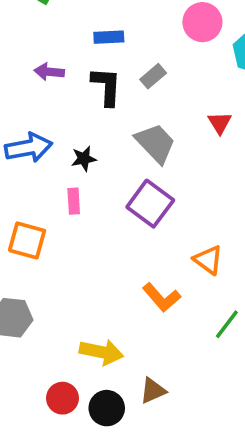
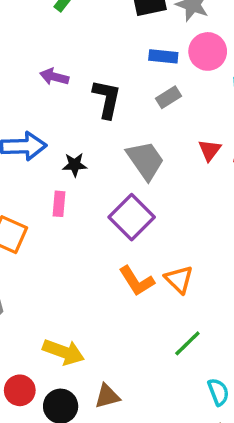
blue rectangle: (109, 37) -> (163, 56), moved
gray rectangle: (153, 76) -> (169, 97), moved
orange L-shape: (162, 297) -> (137, 281), moved

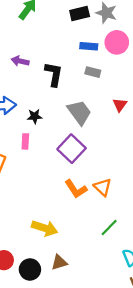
gray rectangle: (169, 97) -> (93, 72), turned 48
yellow arrow: (64, 352) -> (45, 228), moved

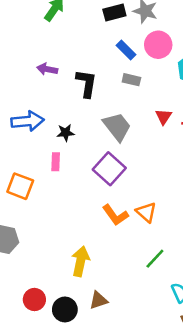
blue rectangle: (89, 46) -> (126, 50), turned 42
yellow arrow: (45, 228) -> (81, 261), turned -95

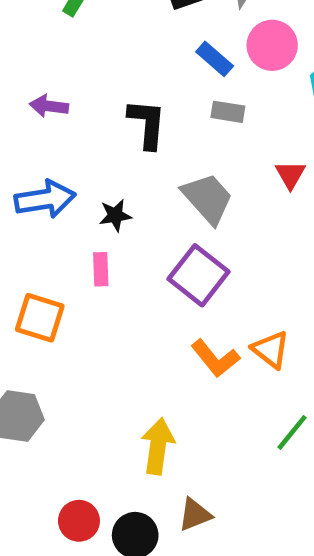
purple arrow: (47, 69) -> (49, 106), moved

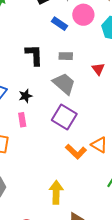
gray rectangle: (228, 112) -> (66, 56), moved

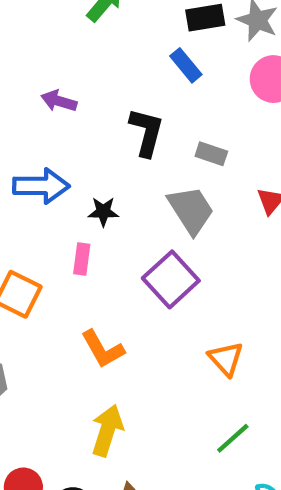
blue rectangle: (59, 24) -> (186, 65), moved
orange L-shape: (76, 152) -> (103, 349), moved

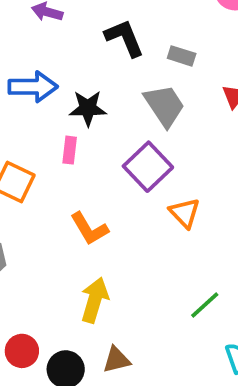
black L-shape: (147, 132) -> (124, 38), turned -36
black star: (103, 212) -> (88, 108), size x1.4
orange triangle: (226, 359) -> (185, 213), moved

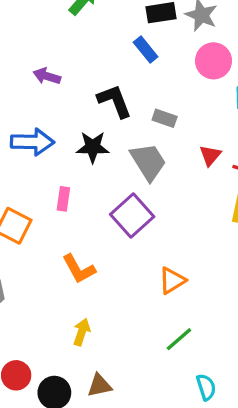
black star: (88, 108) -> (93, 147), moved
orange triangle: (185, 213) -> (172, 281), moved, turned 40
yellow arrow: (95, 300) -> (82, 332), size x0.7

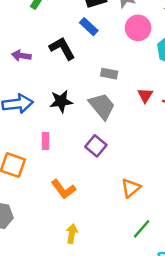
black L-shape: (115, 101) -> (62, 48), moved
purple square: (132, 215) -> (96, 146), size x0.7

